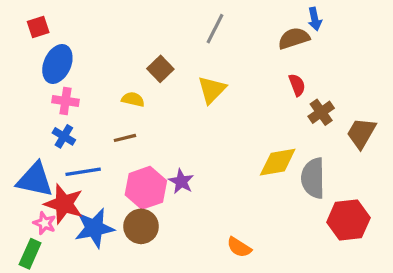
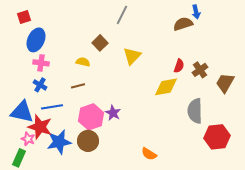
gray line: (215, 29) -> (122, 15), moved
red semicircle: (297, 85) -> (179, 66), moved, turned 40
yellow diamond: (278, 162) -> (166, 87), moved

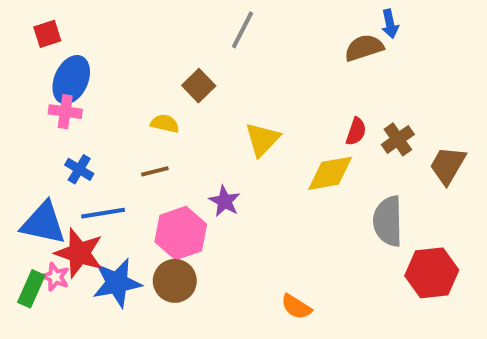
yellow triangle: (132, 56) -> (262, 139), moved
pink cross: (41, 63) -> (65, 112), moved
purple star: (113, 113) -> (225, 201), moved
green rectangle: (19, 158) -> (31, 289), moved

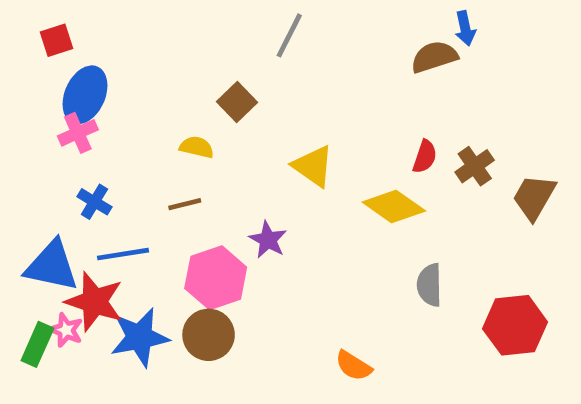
pink cross: (65, 112) -> (78, 133), turned -32
yellow triangle: (262, 139) -> (313, 166), turned -39
yellow diamond: (330, 173) -> (394, 207), turned 45
gray semicircle: (388, 221) -> (429, 285), moved, size x0.7

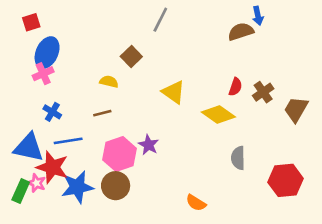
purple star: (268, 240) -> (148, 145), moved

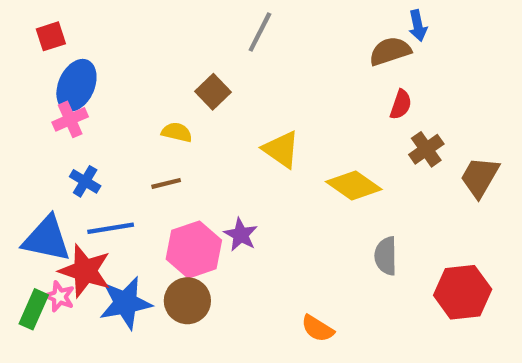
red semicircle: (235, 87) -> (401, 105), moved

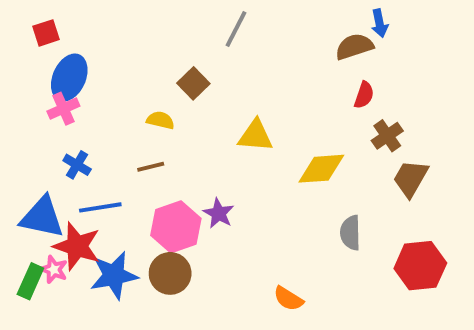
yellow triangle: (281, 149) -> (255, 136), turned -30
brown trapezoid: (480, 177) -> (411, 178), moved
yellow diamond: (354, 186) -> (321, 169), turned -39

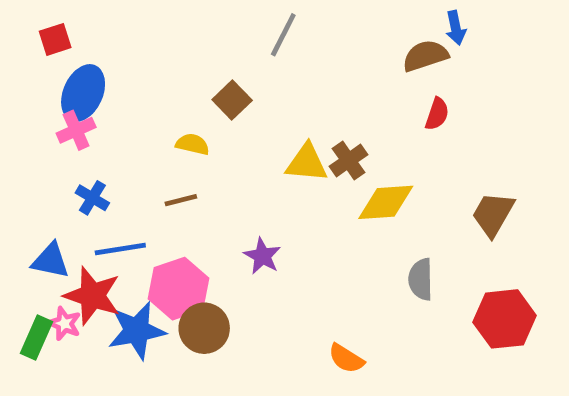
brown cross: (387, 136) -> (349, 161), moved
blue triangle: (42, 217) -> (50, 261), size x0.7
pink hexagon: (176, 227) -> (179, 289), moved

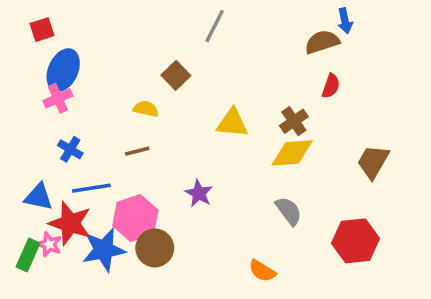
brown cross: (349, 161) -> (294, 121), moved
gray semicircle: (421, 279) -> (289, 211), moved, turned 144
red hexagon: (505, 319) -> (355, 241), moved

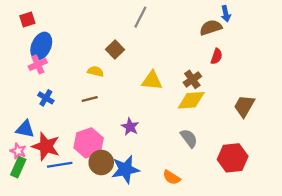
blue line: (91, 188) -> (60, 165), moved
pink star: (49, 244) -> (18, 151), moved
blue star: (104, 250) -> (125, 169), moved

